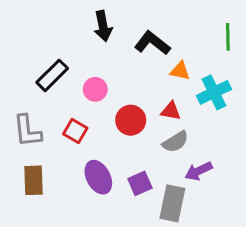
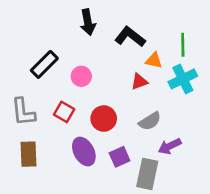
green line: (228, 37) -> (183, 45), moved
red triangle: (171, 111) -> (139, 82), moved, turned -30
red circle: (131, 120) -> (104, 119), moved

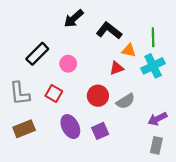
black arrow: (88, 22) -> (74, 19), turned 60
red circle: (104, 119) -> (98, 96), moved
purple arrow: (170, 146) -> (157, 119), moved
brown rectangle: (28, 154) -> (24, 129), turned 70
gray rectangle: (147, 174) -> (156, 145), moved, size x0.7

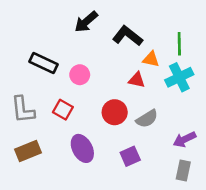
black rectangle: (37, 54) -> (43, 63), turned 70
red triangle: (117, 68) -> (137, 80), turned 32
purple square: (100, 131) -> (130, 156), moved

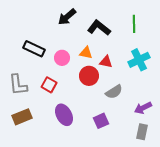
green line: (179, 44) -> (134, 24), moved
orange triangle: (151, 59) -> (86, 53), moved
red circle: (115, 112) -> (89, 76), moved

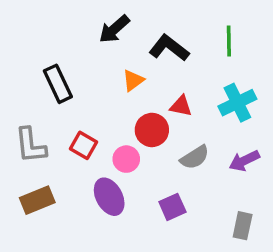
black rectangle: (34, 49) -> (58, 84), turned 40
orange triangle: (86, 53) -> (133, 80), moved, turned -48
pink circle: (62, 58) -> (126, 159), moved
purple arrow: (143, 108) -> (244, 161), moved

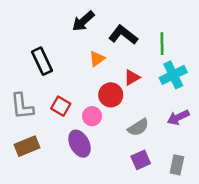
green line: (229, 41) -> (162, 44), moved
red triangle: (181, 106) -> (132, 77), turned -42
gray semicircle: (195, 157) -> (138, 127), moved
purple square: (172, 207) -> (141, 160), moved

